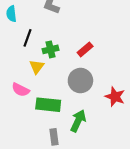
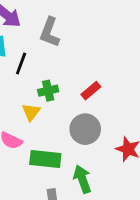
black line: (28, 38) -> (21, 64), moved
green arrow: (78, 121) -> (82, 179), turned -45

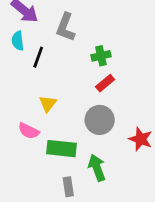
green cross: (48, 91) -> (101, 56), moved

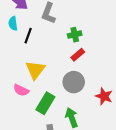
yellow triangle: (48, 104) -> (35, 70), size x1.5
green rectangle: (61, 149) -> (45, 103), turned -65

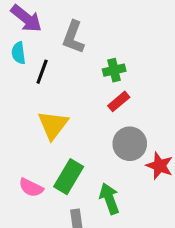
gray circle: (74, 82) -> (130, 144), moved
pink semicircle: (21, 90) -> (31, 188), moved

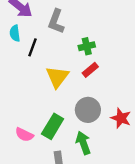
yellow triangle: (53, 125) -> (57, 77), moved
gray circle: (130, 144) -> (88, 110), moved

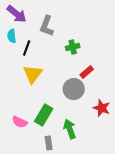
red rectangle: (90, 70) -> (87, 72), moved
yellow triangle: (57, 77) -> (33, 74), moved
gray circle: (88, 110) -> (74, 89), moved

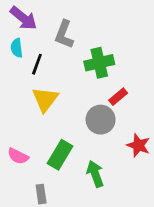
green cross: (73, 47) -> (99, 63), size x1.5
pink semicircle: (20, 122) -> (18, 156), moved
gray rectangle: (49, 143) -> (41, 194), moved

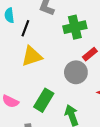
yellow triangle: (45, 99) -> (32, 56), turned 35

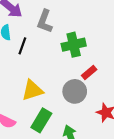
yellow triangle: (32, 56) -> (32, 90), moved

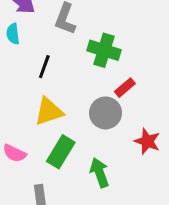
green cross: (74, 45) -> (104, 50), turned 30
black line: (22, 46) -> (44, 67), moved

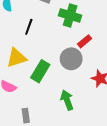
yellow triangle: (49, 111) -> (16, 58), moved
green rectangle: (61, 152) -> (40, 71), moved

